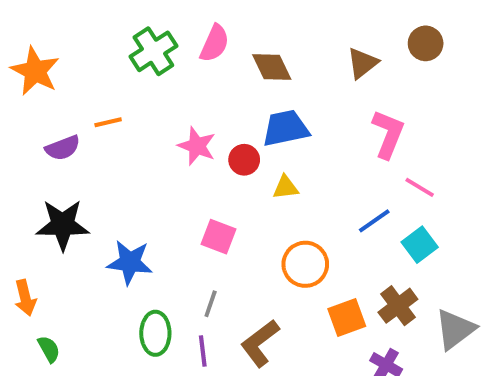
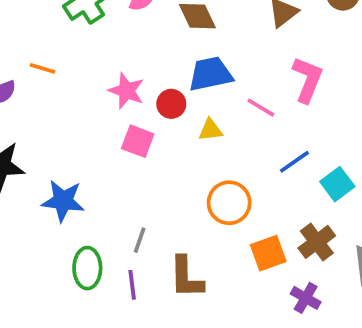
orange line: (108, 122) -> (43, 68), turned 30
pink line: (420, 187) -> (261, 108), moved
pink square: (219, 237) -> (138, 141), moved
brown L-shape: (260, 343) -> (186, 277), turned -54

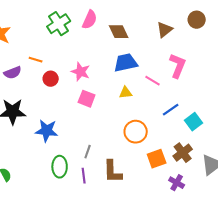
red circle: (171, 104) -> (51, 79), moved

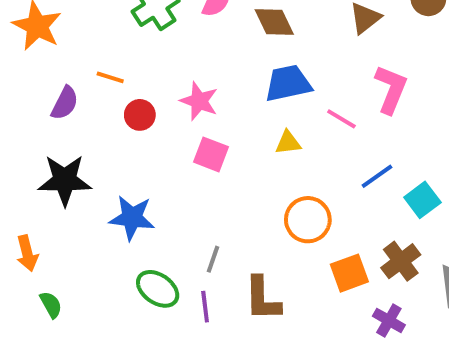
purple semicircle: (13, 73) -> (65, 103), turned -42
green ellipse: (60, 167) -> (158, 289), turned -55

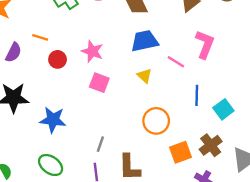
yellow triangle: (288, 143) -> (145, 76), turned 49
blue line: (377, 176) -> (197, 95), turned -54
green ellipse: (158, 289) -> (51, 165), moved

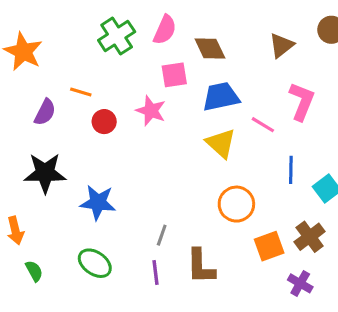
yellow triangle: (145, 76) -> (221, 143), size x1.5
pink square: (99, 83) -> (174, 75), moved, turned -30

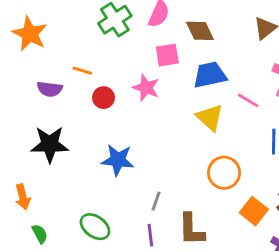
purple semicircle: (45, 112) -> (50, 89), turned 70
blue star: (98, 202) -> (118, 160), moved
orange square: (269, 246) -> (254, 211), turned -32

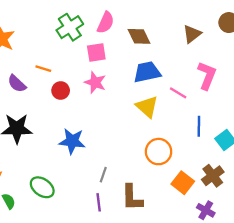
pink square: (167, 55) -> (96, 52), moved
purple semicircle: (50, 89) -> (17, 84), turned 36
green ellipse: (95, 227) -> (42, 187), moved

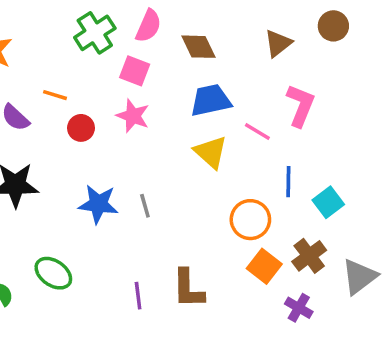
pink square: (96, 52) -> (135, 71), turned 30
orange circle: (159, 152) -> (250, 220), moved
gray line: (103, 175) -> (145, 206), moved, turned -35

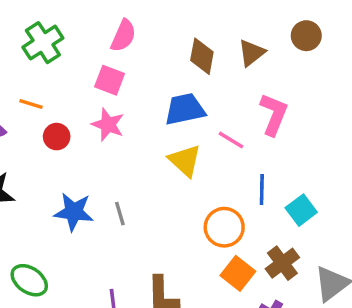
green cross: (95, 33) -> (43, 43), moved
brown diamond: (199, 47) -> (202, 56), moved, turned 36

